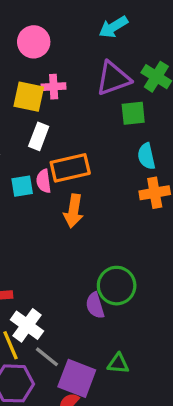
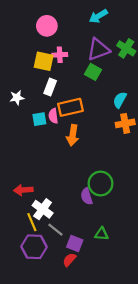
green square: (133, 113) -> (93, 72), moved, turned 35
cyan semicircle: (146, 156) -> (120, 100), turned 42
purple square: (77, 378) -> (75, 244), size x0.7

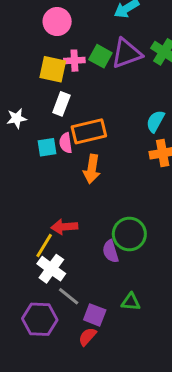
green square: (93, 72) -> (100, 56), moved
red arrow: (23, 190) -> (64, 227), moved
yellow line: (32, 222) -> (44, 246), moved, turned 54

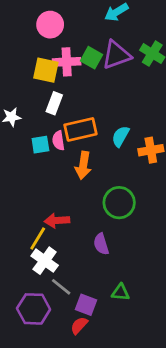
pink cross: (74, 61) -> (67, 62), size x1.4
cyan semicircle: (155, 121) -> (121, 136), moved
green circle: (129, 234) -> (119, 203), moved

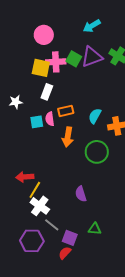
orange rectangle: (80, 129) -> (66, 111), size x0.7
green circle: (119, 203) -> (97, 152), moved
red arrow: (57, 221) -> (25, 177), moved

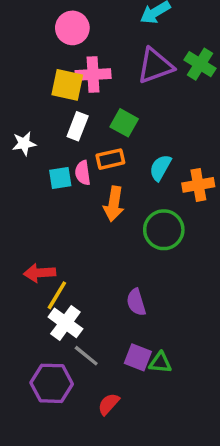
green square: (74, 59) -> (124, 123), moved
purple square: (70, 238) -> (138, 357), moved

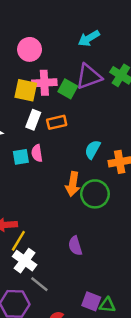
green square: (124, 123) -> (68, 89), moved
orange rectangle: (110, 159) -> (57, 122), moved
orange arrow: (114, 204) -> (73, 184), moved
purple square: (138, 357) -> (91, 301), moved
green triangle: (160, 363) -> (107, 305), moved

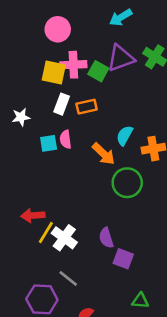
orange arrow: (73, 184) -> (104, 154), moved, turned -55
white cross: (25, 261) -> (64, 238), moved
purple square: (91, 301) -> (123, 259), moved

